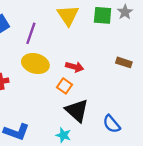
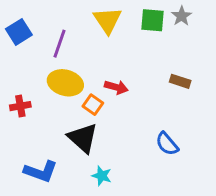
orange square: (65, 86) -> (93, 105), moved
black triangle: (77, 111) -> (83, 138), moved
blue semicircle: (112, 124) -> (167, 144), moved

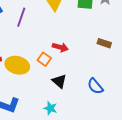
yellow ellipse: (65, 83) -> (17, 65), moved
black triangle: (83, 138) -> (59, 81), moved, size x0.7

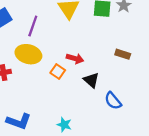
yellow ellipse: (17, 65) -> (28, 54), moved
black triangle: (59, 81) -> (91, 80), moved

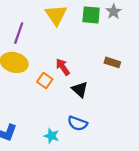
red arrow: (75, 58) -> (63, 67), turned -140
blue semicircle: (113, 101) -> (77, 123), moved, turned -30

